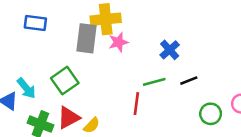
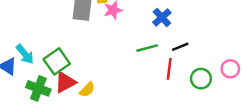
green square: (65, 81) -> (57, 61), moved
red line: (136, 104) -> (169, 69), moved

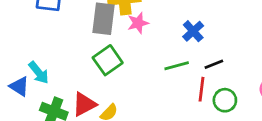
green square: (57, 61) -> (108, 60), moved
green circle: (201, 79) -> (225, 100), moved

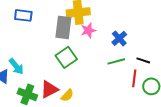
blue cross: (193, 31) -> (119, 38), moved
black line: (214, 64) -> (143, 60), turned 40

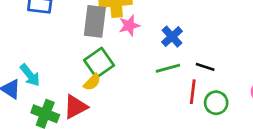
yellow semicircle: (67, 95) -> (92, 82), moved

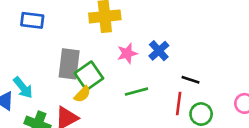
gray rectangle: (95, 21) -> (69, 64), moved
pink star: (129, 26) -> (127, 53), moved
green line: (168, 68) -> (136, 92), moved

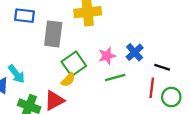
blue cross: (159, 51) -> (135, 52), moved
pink star: (127, 53) -> (107, 56), moved
gray rectangle: (69, 64) -> (53, 34), moved

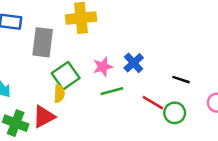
black line: (162, 67) -> (181, 80), moved
yellow semicircle: (68, 80) -> (59, 94), turned -42
red line: (152, 88) -> (153, 103), turned -66

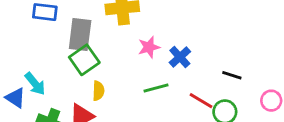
pink star: (103, 67) -> (149, 47), moved
green square: (66, 76) -> (84, 60), moved

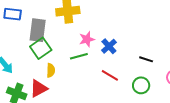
green line: (156, 88) -> (79, 56), moved
red line: (201, 101) -> (110, 75), moved

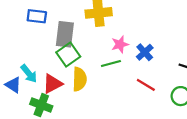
yellow semicircle: (51, 70) -> (79, 79), size x1.5
red triangle: (39, 88) -> (53, 84), moved

